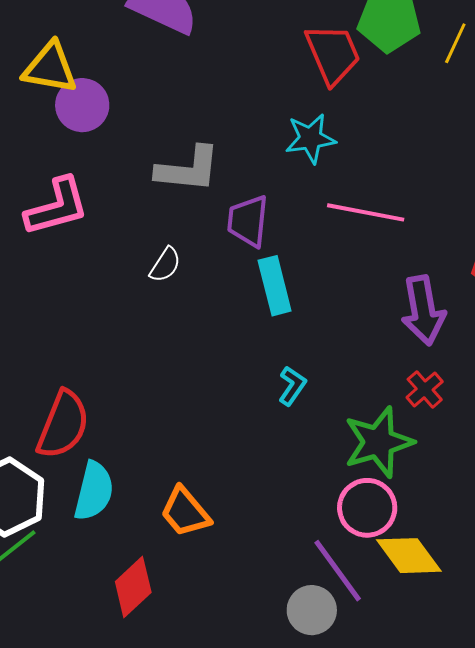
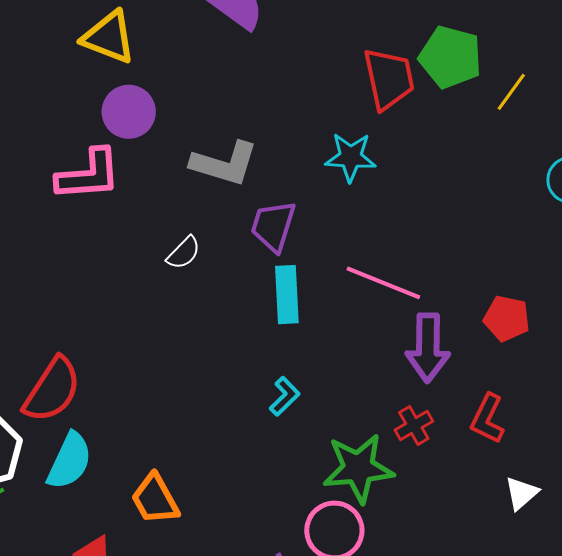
purple circle: (82, 105) -> (129, 112), moved
pink line: (366, 212) -> (383, 283), moved

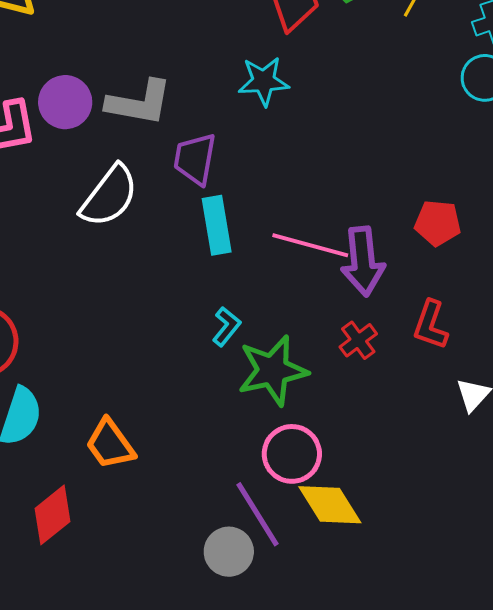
purple circle: (129, 112) -> (65, 102), moved
white semicircle: (184, 253) -> (109, 196), size x1.8
pink line: (383, 283) -> (310, 245), moved
green star: (358, 468) -> (273, 371), moved

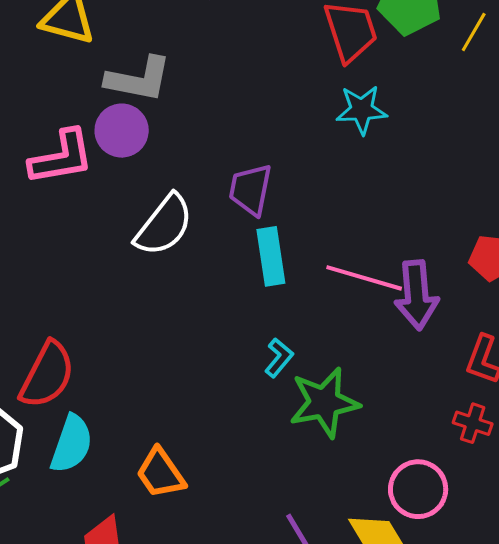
cyan star: (264, 81) -> (362, 110), moved
gray L-shape: (139, 103) -> (139, 79), moved
red cross: (358, 340) -> (473, 423), moved, turned -36
pink circle: (292, 454) -> (418, 489), moved

